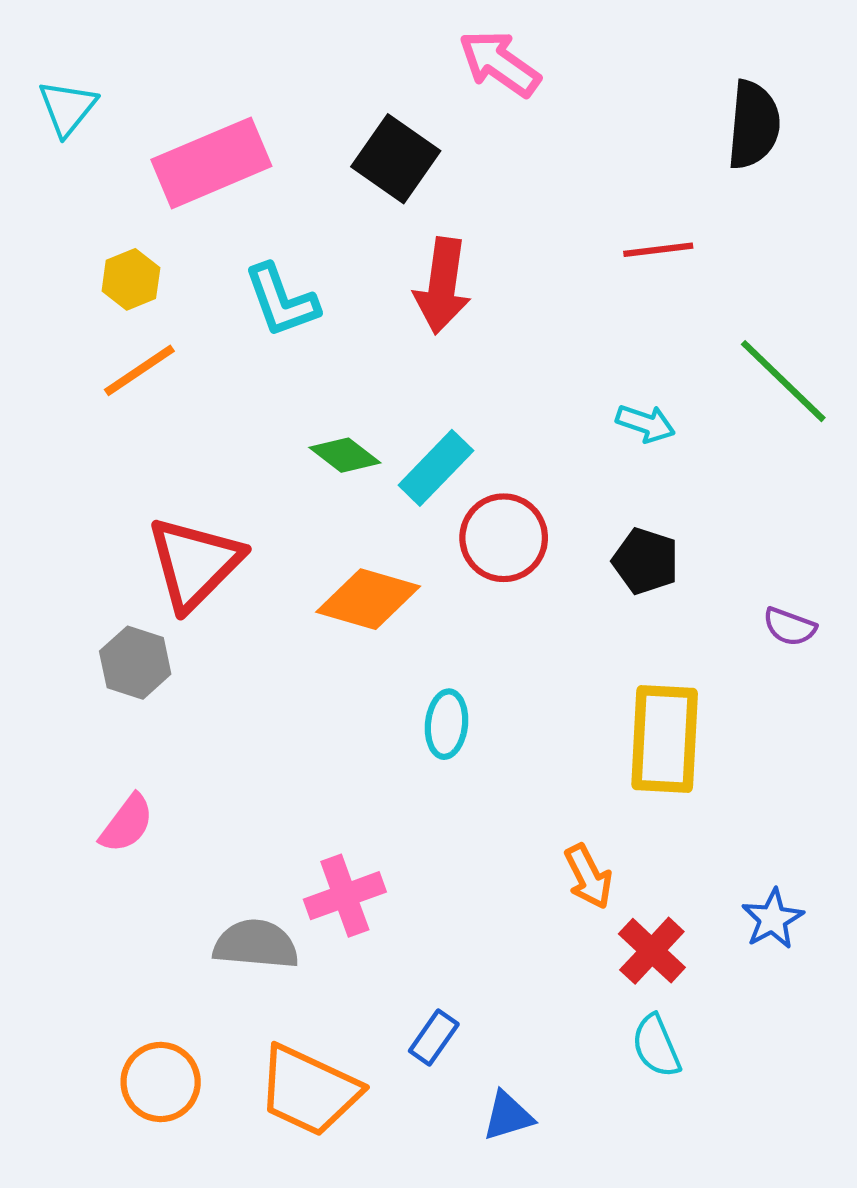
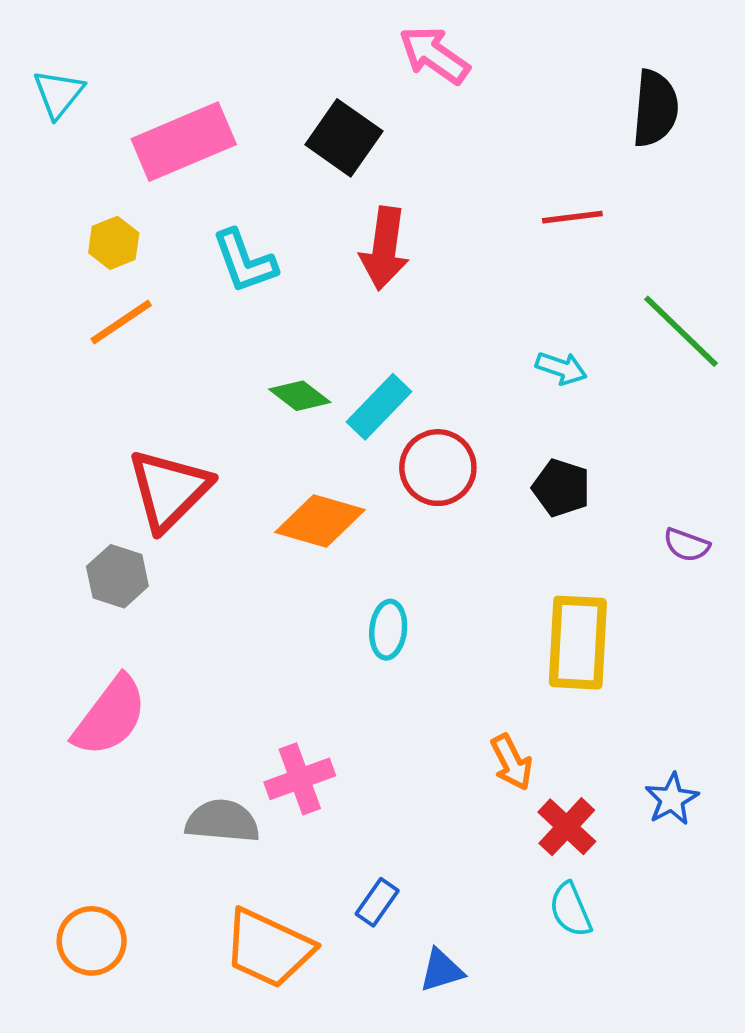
pink semicircle: (127, 824) -> (110, 716), size x1.6
orange circle: (161, 1082) -> (92, 941), moved

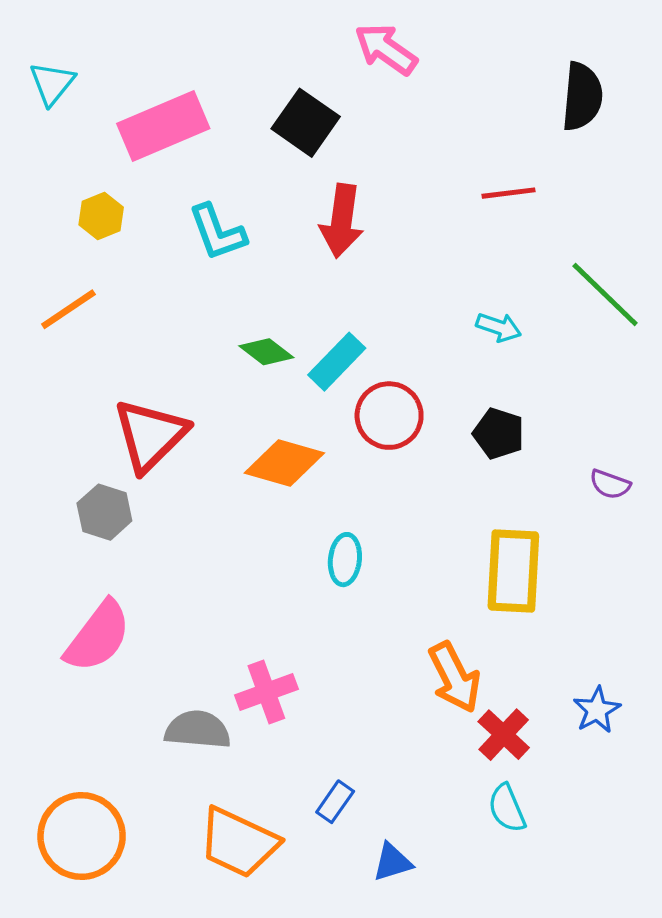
orange line: (121, 322) -> (68, 309), moved
orange arrow: (512, 762) -> (455, 677), size x1.4
orange circle: (92, 941) -> (82, 836), size x1.4

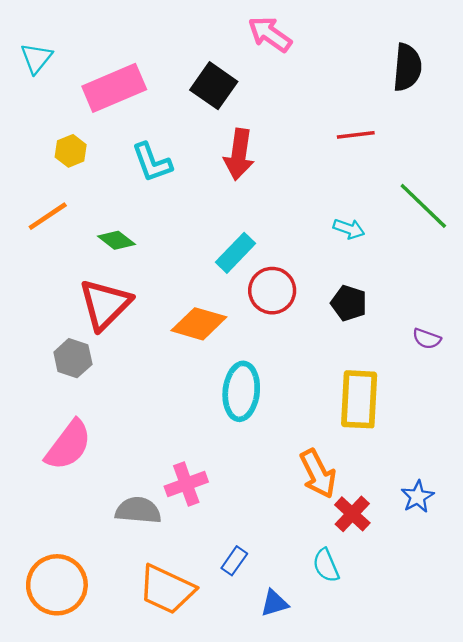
green diamond: (266, 352) -> (116, 240), moved
cyan ellipse: (345, 560) -> (241, 391), size x1.6
cyan semicircle: (507, 808) -> (326, 565), moved

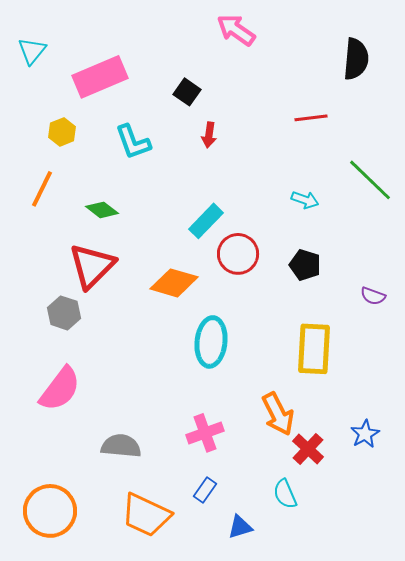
black square: (214, 86) -> (187, 92), moved, size x0.7
red arrow: (239, 154) -> (209, 135), size x0.6
orange line: (48, 216) -> (42, 189), turned -30
pink cross: (186, 484) -> (205, 433), moved

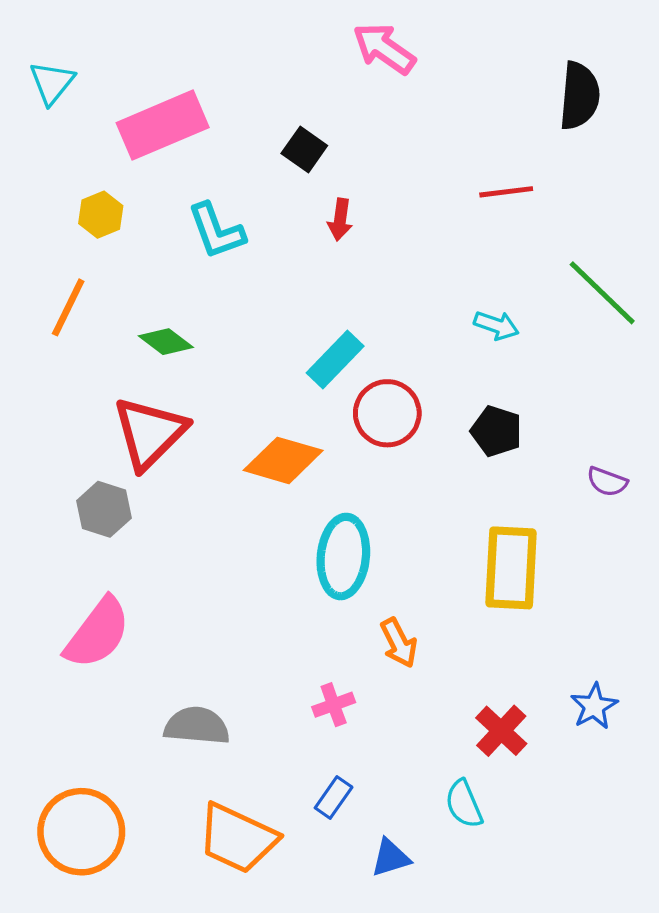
orange arrow: (278, 414) -> (399, 643), moved, size x0.7
pink cross: (205, 433) -> (334, 705), size x0.7

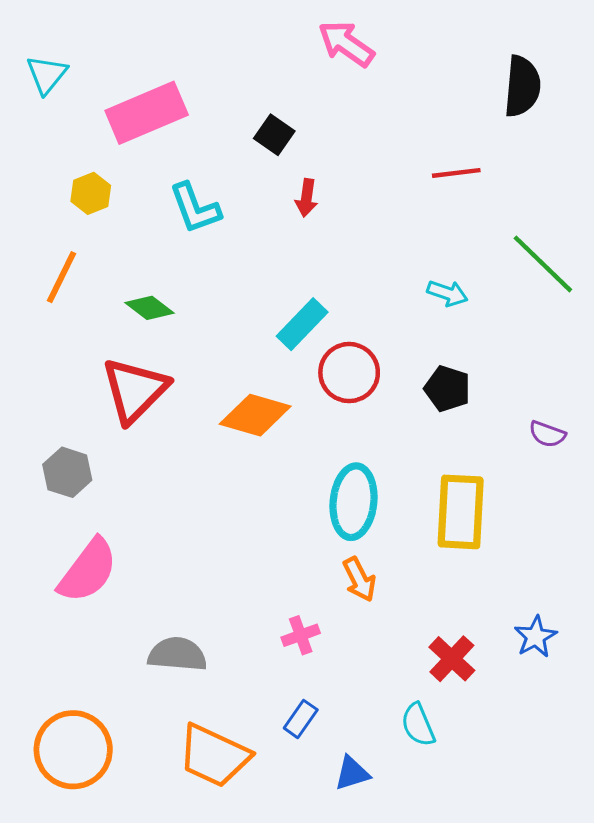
gray hexagon: (104, 509) -> (67, 472), moved
cyan ellipse: (343, 557) -> (354, 502), moved

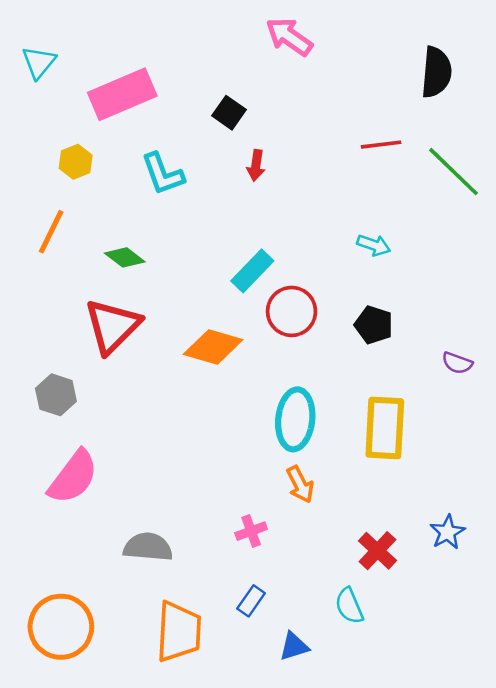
green line: (543, 264) -> (454, 172), moved
orange trapezoid: (214, 756) -> (179, 632), turned -112

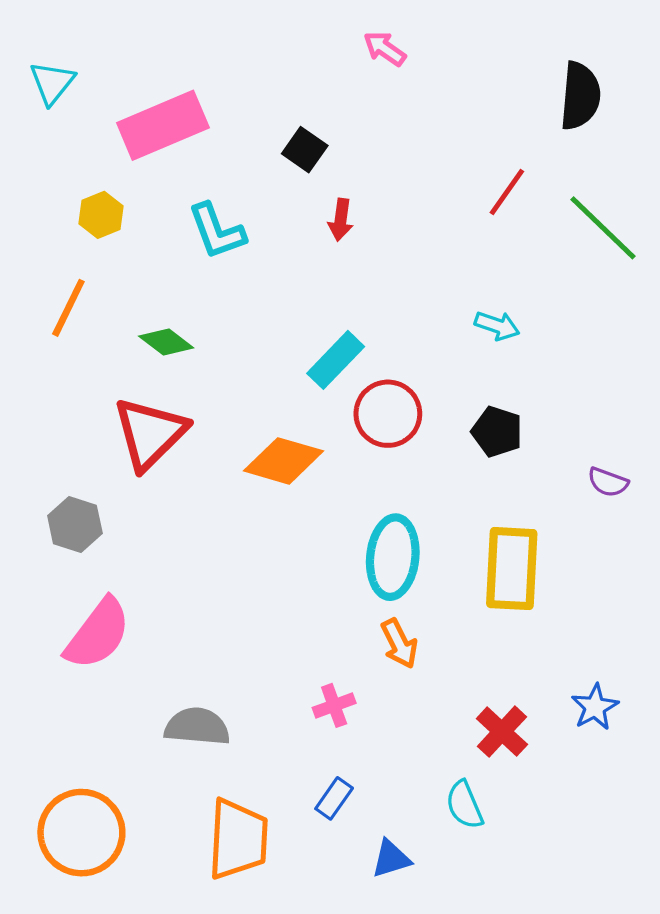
pink arrow: (289, 37) -> (385, 49), size x0.7
red line: (381, 145) -> (507, 192), turned -48

